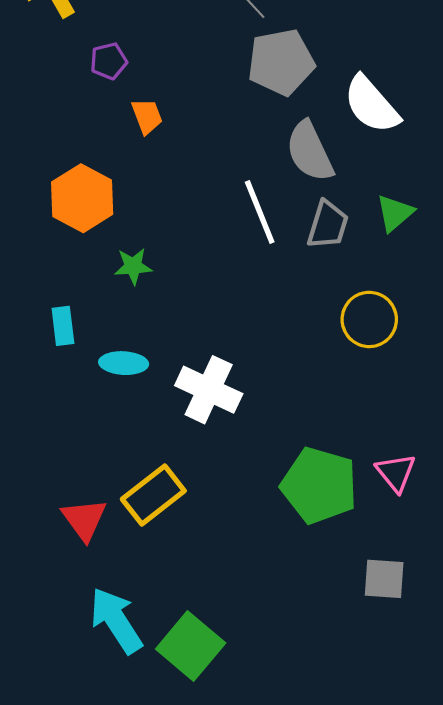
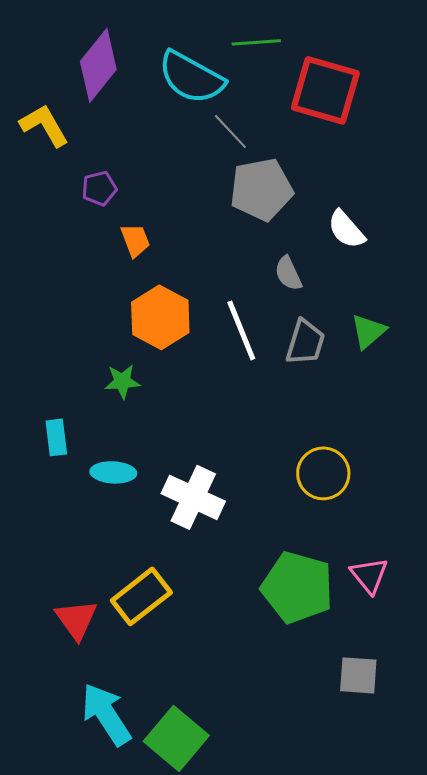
white semicircle: (371, 105) -> (346, 229), size x0.7
gray semicircle: (310, 151) -> (288, 273), size x0.6
orange hexagon: (82, 198) -> (160, 317), moved
yellow circle: (369, 319) -> (323, 473), moved

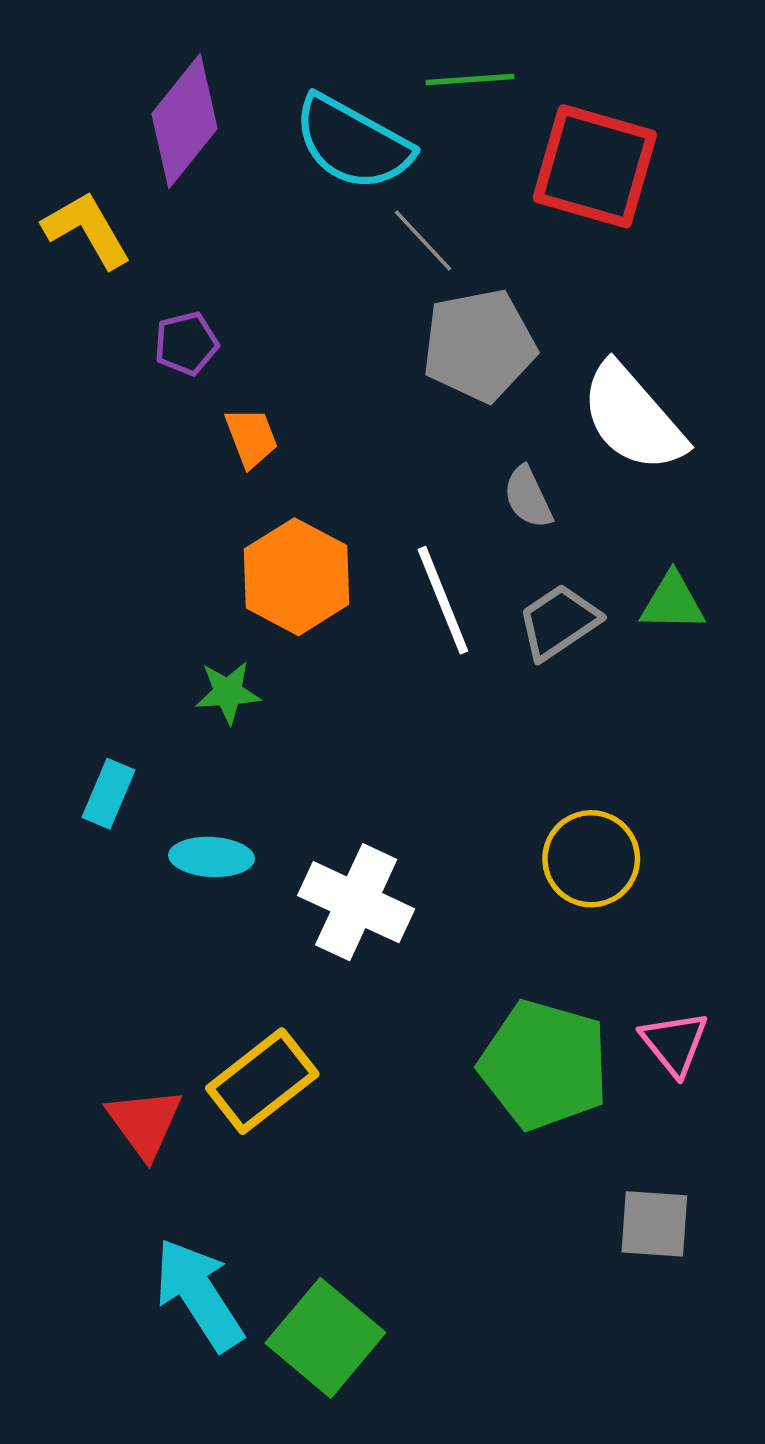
white semicircle: (346, 229) -> (633, 418), size x1.6
green triangle: (368, 331) -> (673, 602), turned 42
gray trapezoid: (305, 342) -> (559, 622), turned -141
cyan rectangle: (56, 437) -> (108, 794), turned 30

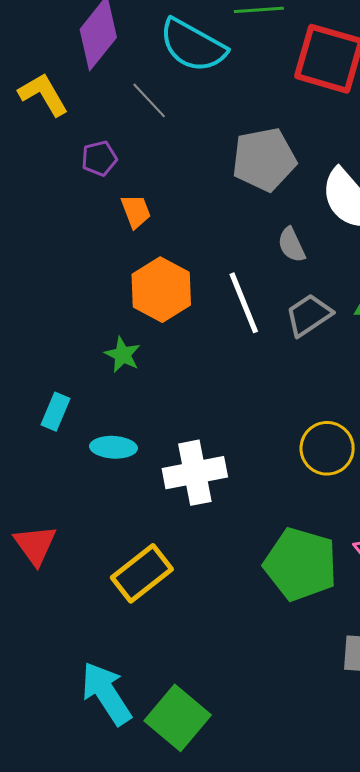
gray line: (423, 240) -> (149, 100), moved
green star: (228, 692) -> (123, 355), turned 30
white cross: (356, 902) -> (195, 473), turned -36
red triangle: (145, 1123) -> (35, 545), moved

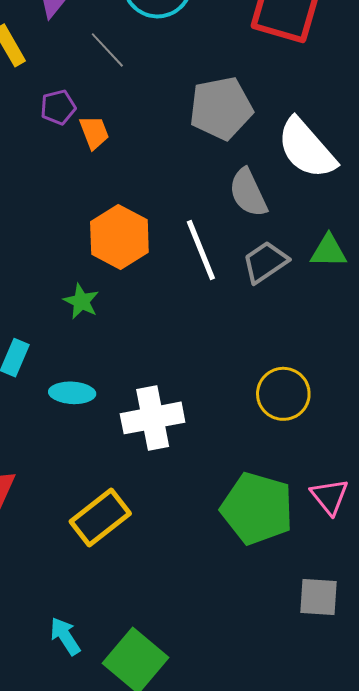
orange trapezoid: (136, 211) -> (94, 132), moved
gray semicircle: (291, 245) -> (248, 193), size x1.4
cyan arrow: (106, 693) -> (65, 636), size x0.6

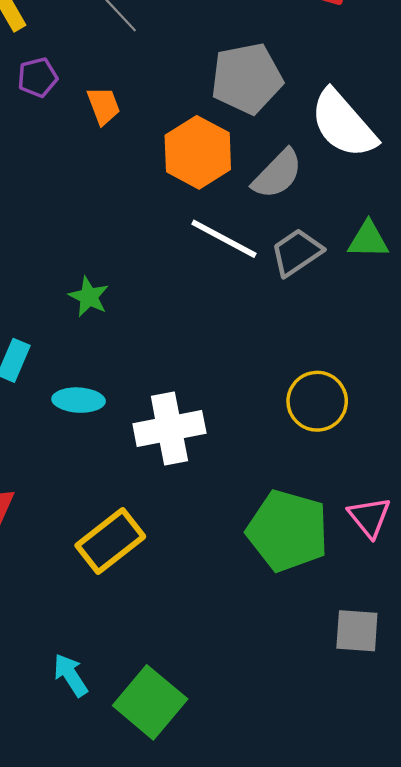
purple pentagon: (58, 107) -> (38, 77), moved
gray semicircle: (248, 193) -> (277, 174), turned -111
orange hexagon: (119, 237) -> (198, 152), moved
white line: (201, 250) -> (224, 239), turned -40

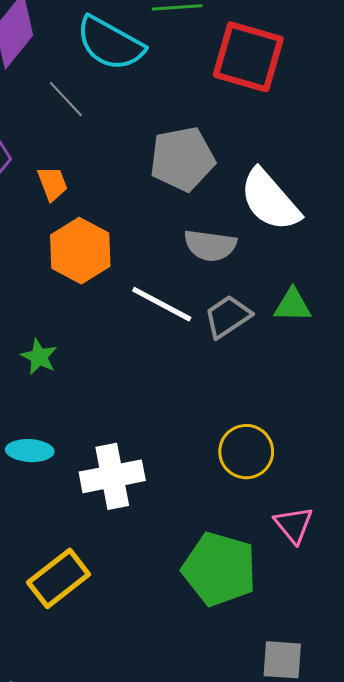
orange hexagon: (198, 152) -> (80, 251), moved
gray semicircle: (277, 174) -> (210, 245), turned 54
pink triangle: (369, 517) -> (294, 525), moved

